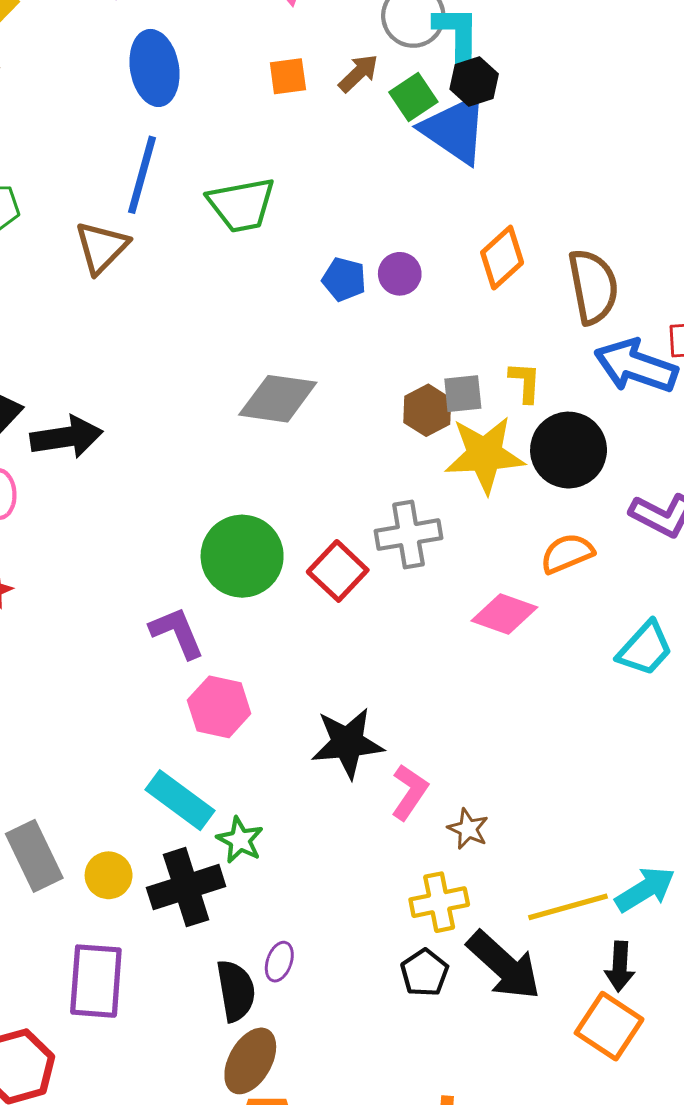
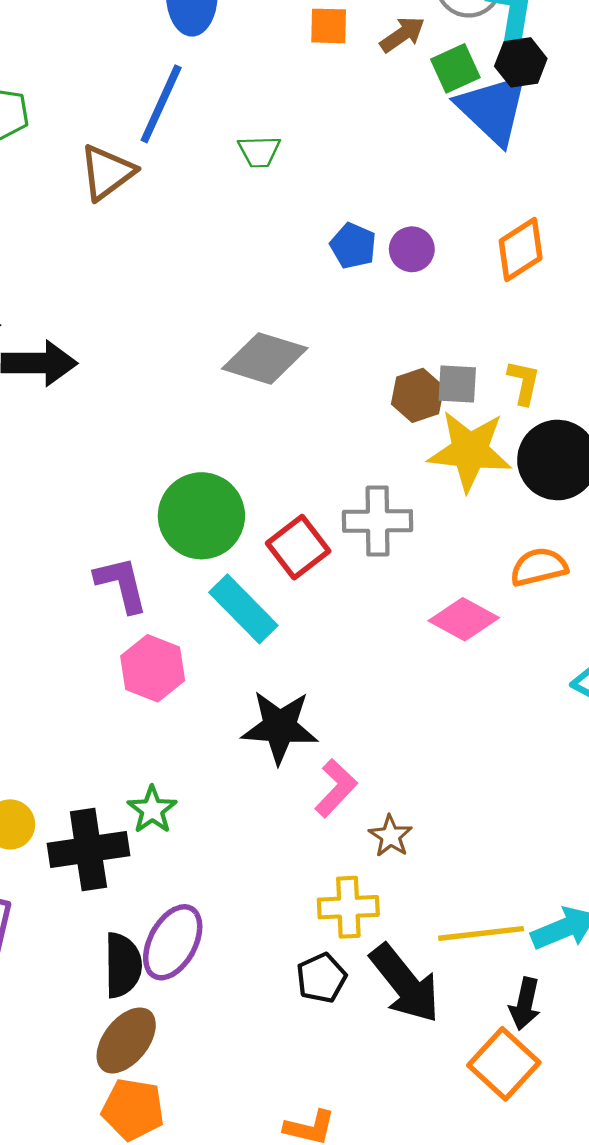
green trapezoid: (241, 205) -> (259, 151), size x0.6
cyan rectangle: (180, 800) -> (243, 609), moved
purple ellipse: (279, 962) -> (173, 942), size x1.8

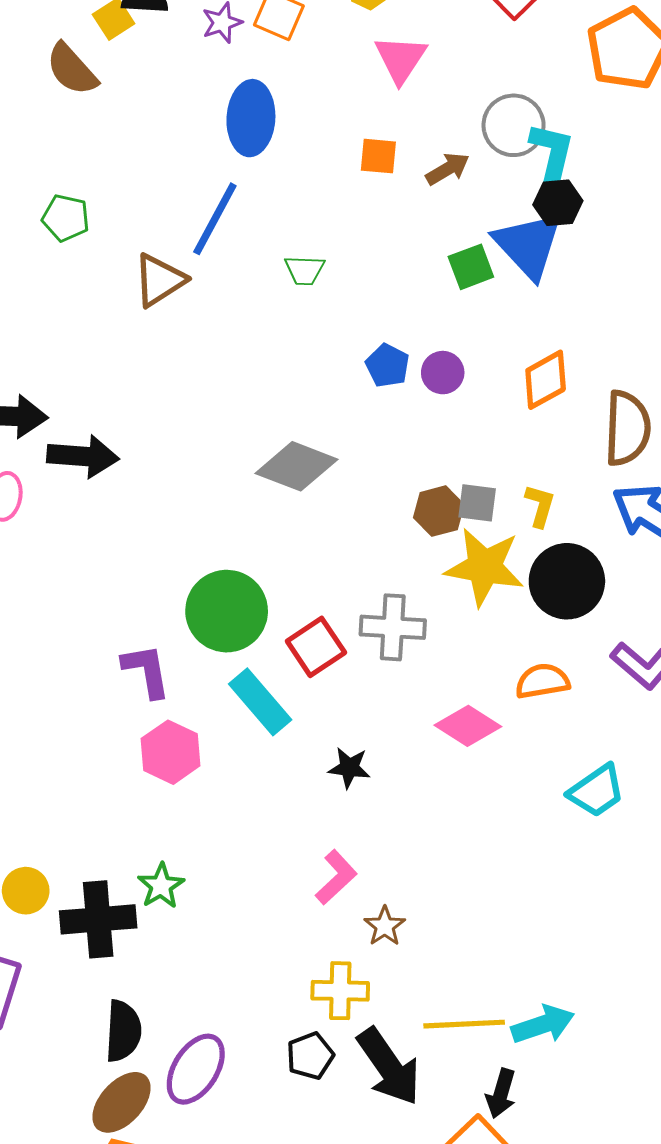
green square: (455, 68) -> (471, 267), moved
black star: (280, 727) -> (349, 768), moved, size x0.6
purple ellipse: (173, 942) -> (196, 1069), moved

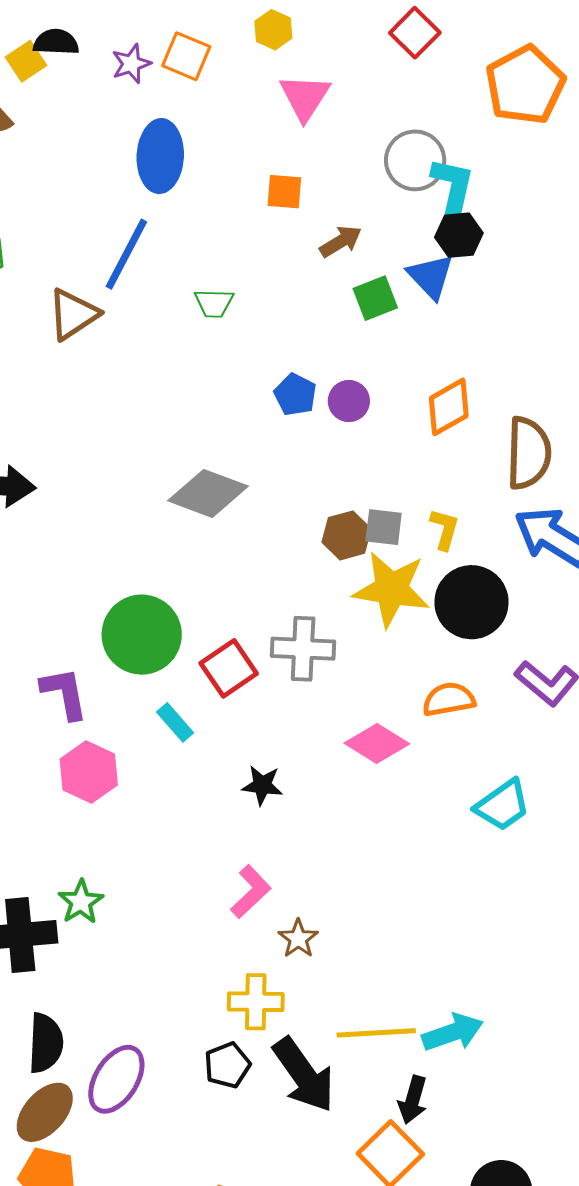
brown arrow: (448, 169) -> (341, 241), moved
blue triangle: (528, 245) -> (431, 277), size x0.7
cyan rectangle: (260, 702) -> (175, 722), size x0.6

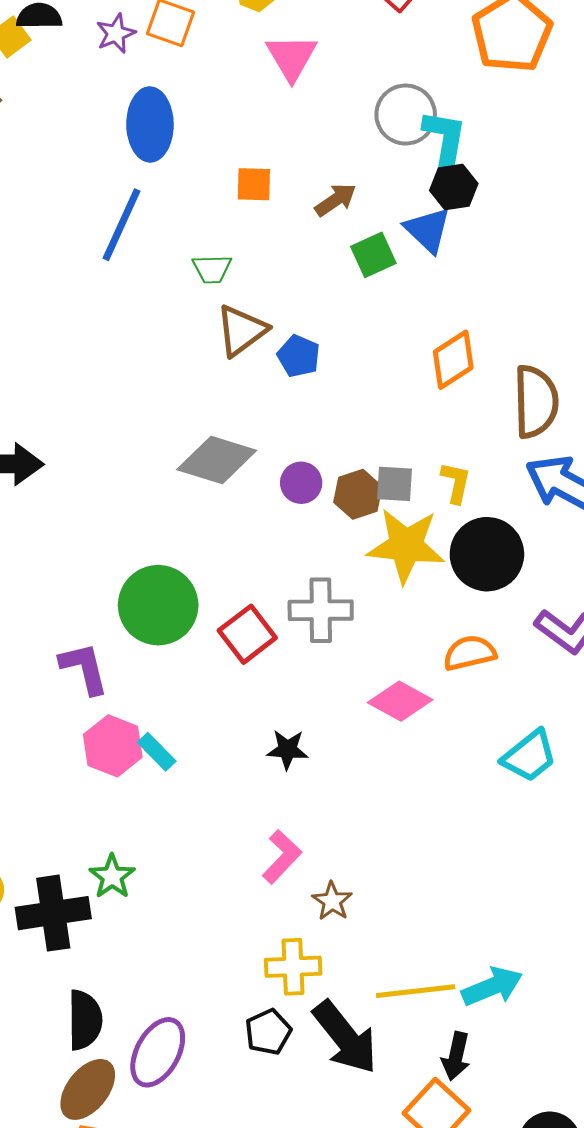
orange square: (284, 192) -> (254, 184), moved
brown triangle: (73, 314) -> (241, 330), moved
purple circle: (349, 401) -> (301, 483), moved
cyan rectangle: (175, 722) -> (157, 752), moved

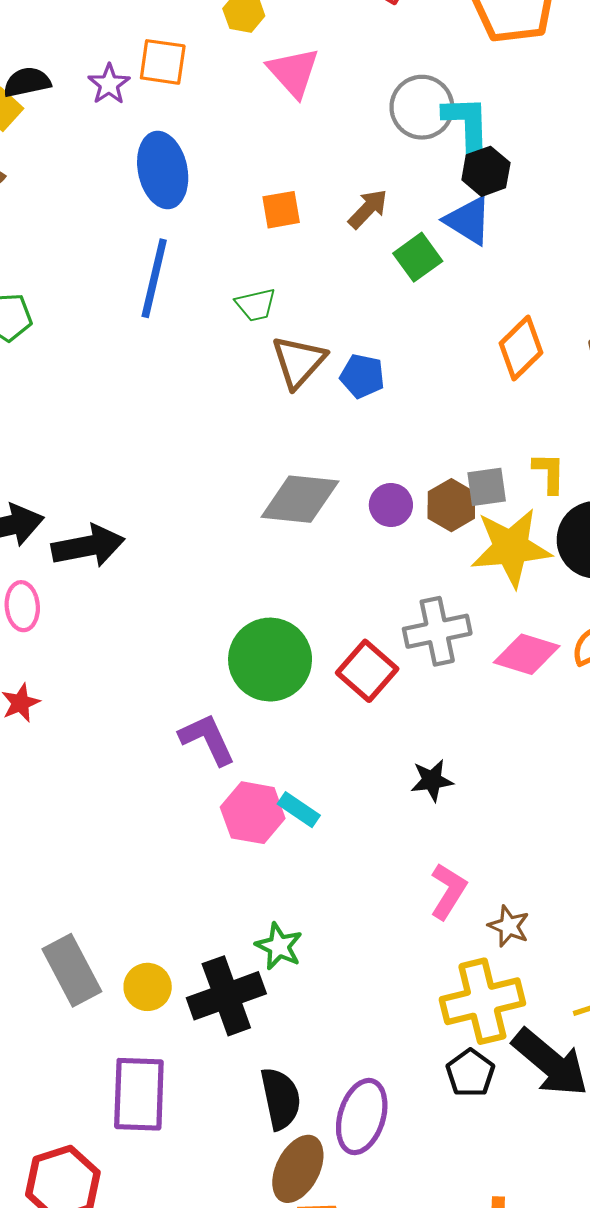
pink diamond: (400, 701) -> (527, 654), moved
yellow cross: (293, 967) -> (482, 1001), size x1.4

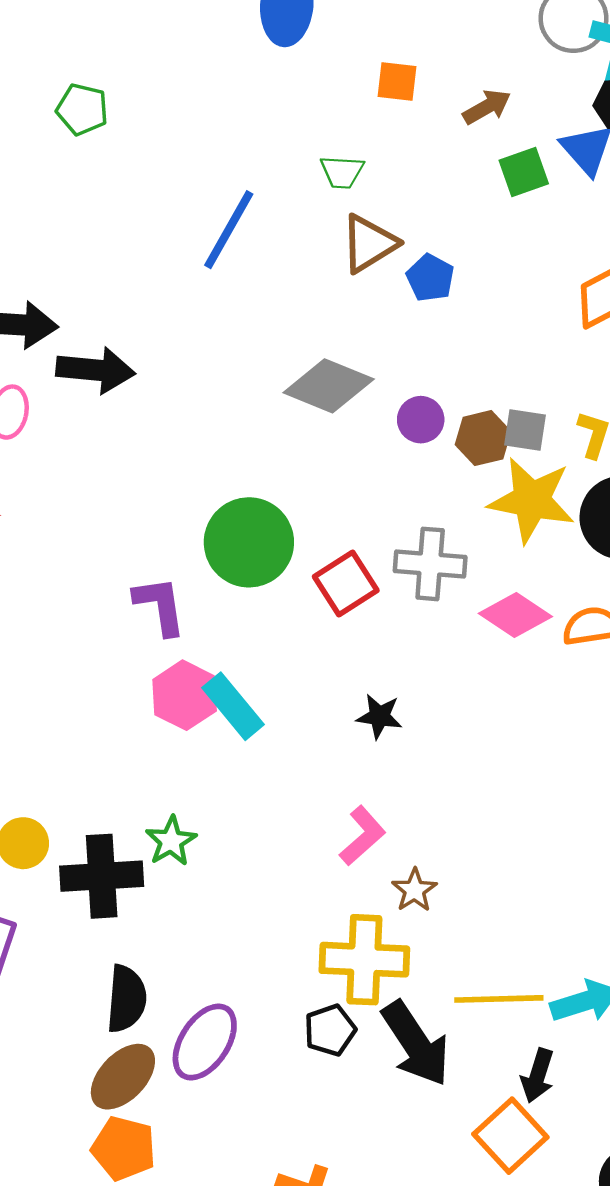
blue line: (154, 278) -> (229, 230), moved
cyan rectangle: (299, 810) -> (233, 706), size x1.5

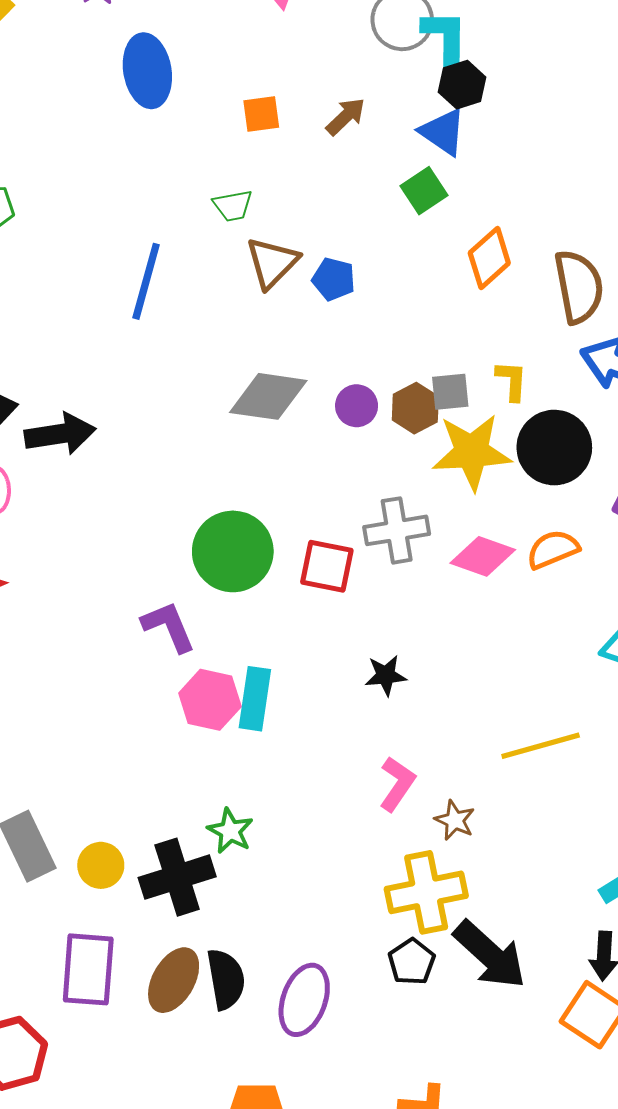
green square: (524, 172) -> (424, 191), moved
red square: (346, 584) -> (327, 566), turned -32
cyan rectangle: (233, 706) -> (255, 699), turned 62
yellow line: (499, 999) -> (541, 746), moved
brown ellipse: (123, 1077) -> (174, 980), moved

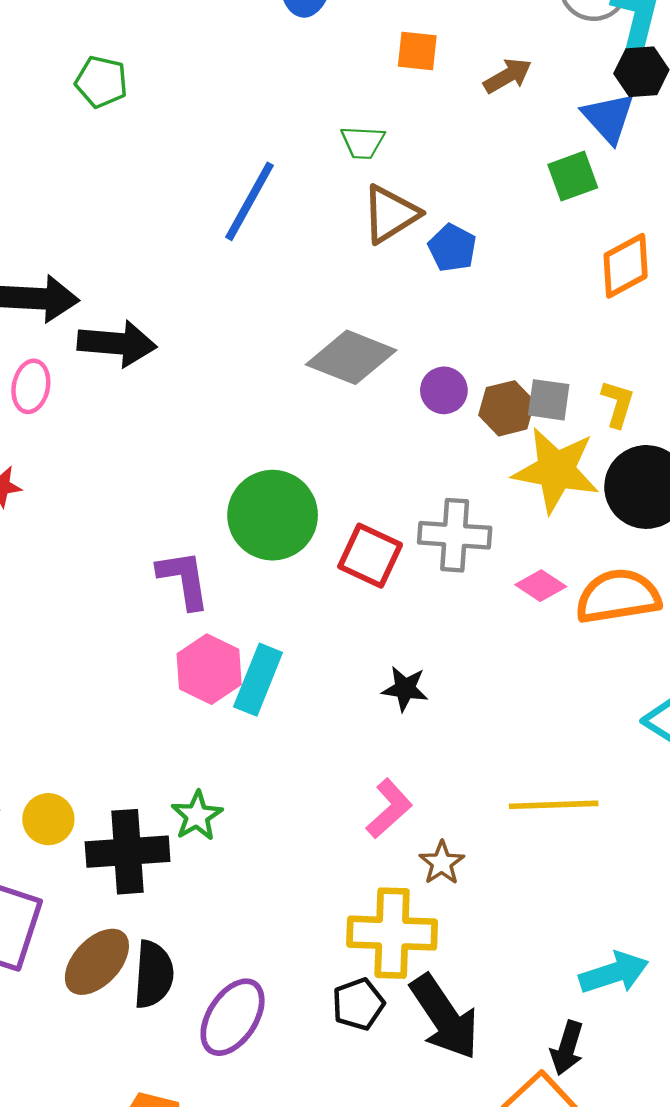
orange semicircle: (553, 549) -> (618, 596), size x1.4
pink diamond: (483, 556) -> (541, 586), size x0.7

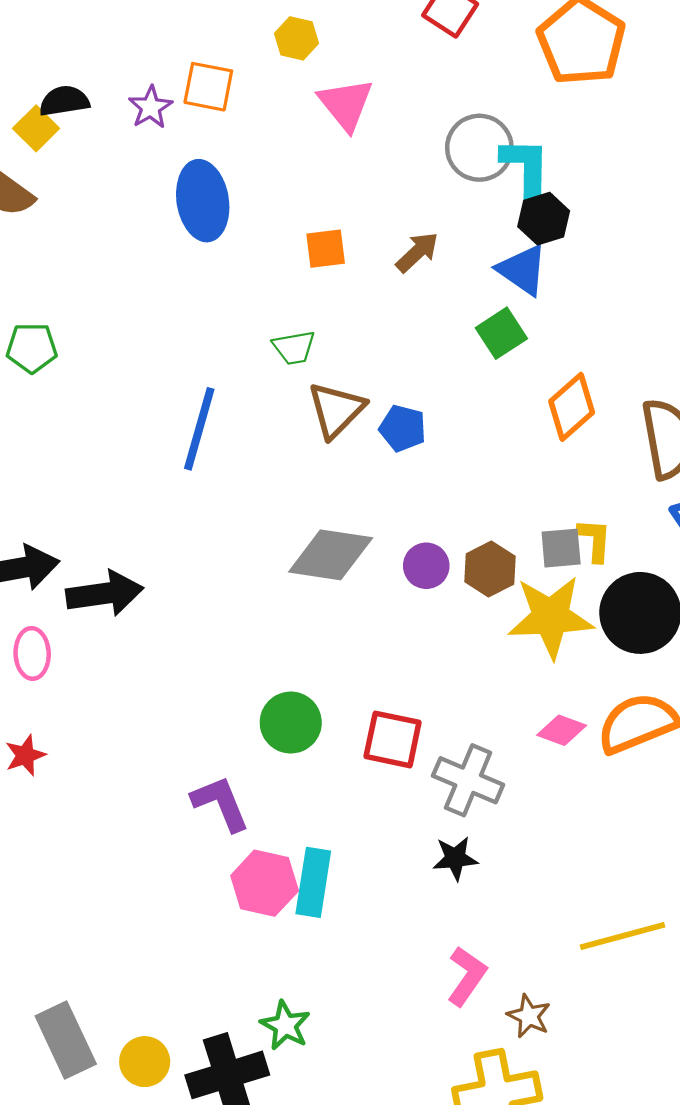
gray square: (549, 400) -> (561, 548), moved
green circle: (273, 515) -> (291, 723), size x0.7
gray cross: (455, 535) -> (468, 780), moved, turned 32

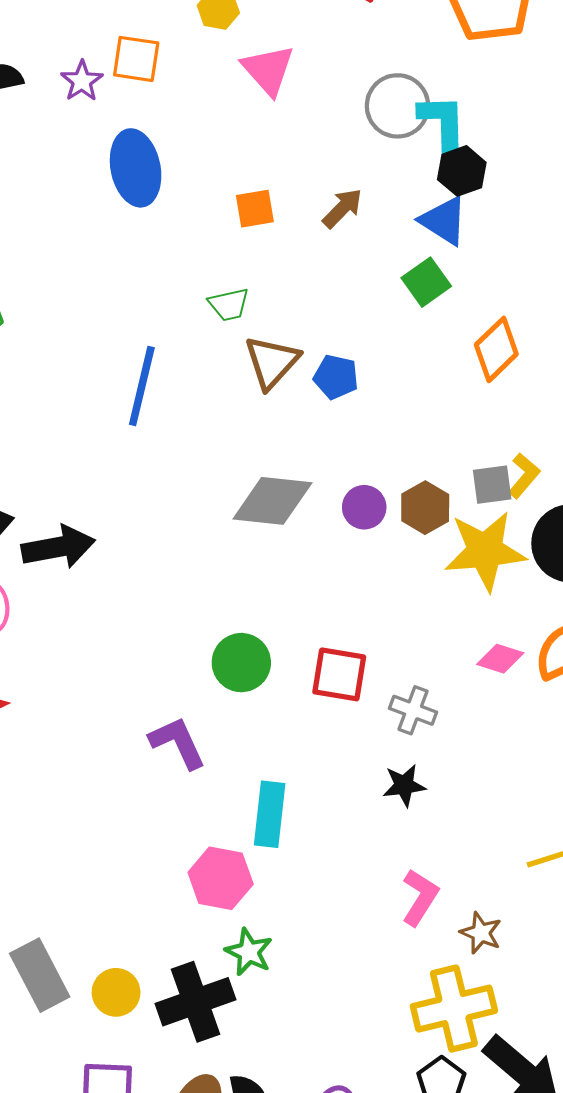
yellow L-shape: (595, 540) -> (524, 476), turned 39
gray cross: (468, 780) -> (413, 710), size x0.7
pink hexagon: (265, 883) -> (221, 878), moved

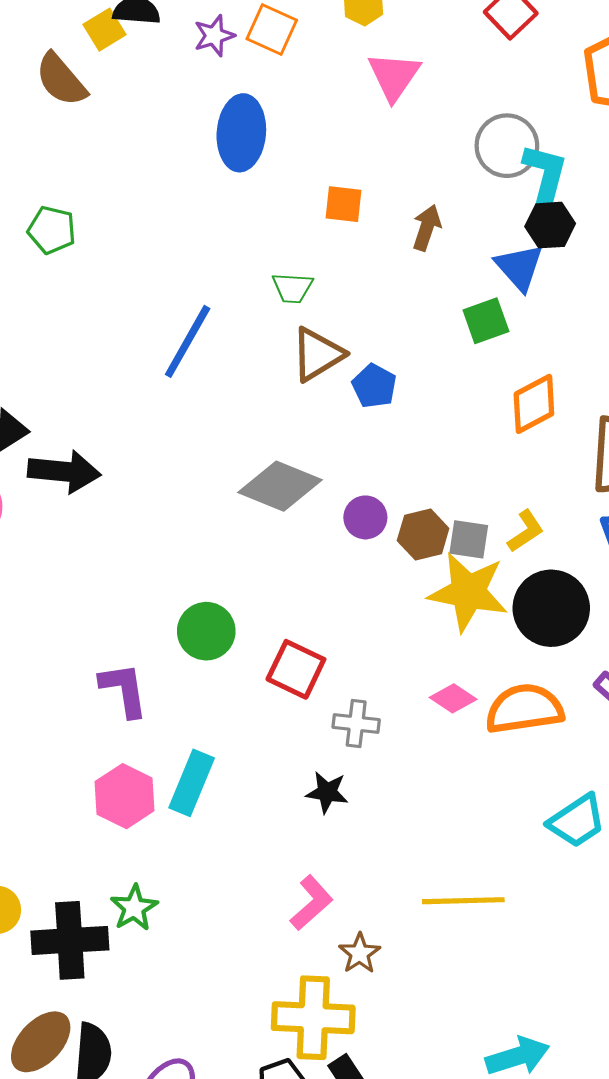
brown arrow: (342, 208) -> (427, 228), turned -42
gray square: (492, 485) -> (469, 539), moved
gray cross: (413, 710) -> (356, 723), turned -30
pink hexagon: (221, 878) -> (125, 796), moved

